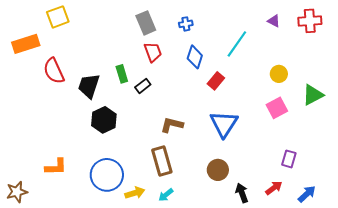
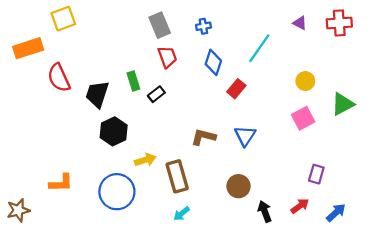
blue triangle: (224, 124) -> (245, 136), size x0.7
brown L-shape: (172, 125) -> (203, 137), moved
yellow arrow: (135, 193) -> (145, 160), moved

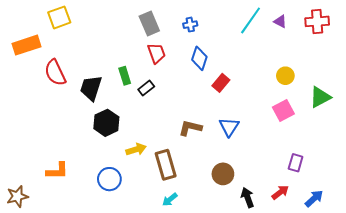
cyan line: (259, 48) -> (251, 20), moved
blue circle: (117, 192) -> (109, 179), size x0.7

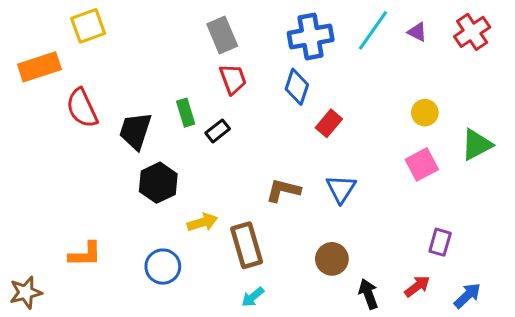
red cross: (317, 21) -> (472, 32), turned -30
blue cross: (190, 25) -> (311, 36), moved, size x2.0

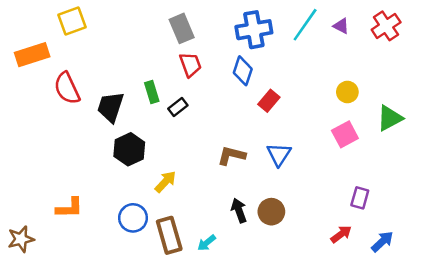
yellow arrow: (202, 222) -> (165, 182), turned -30
brown rectangle: (247, 245) -> (169, 235), moved
black arrow: (368, 294) -> (239, 210), moved

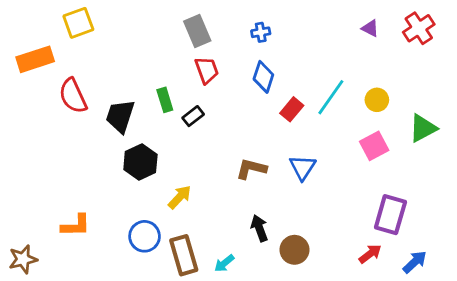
cyan line: (305, 25) -> (331, 97), moved
blue cross: (254, 30) -> (261, 32), moved, size x0.5
purple rectangle: (360, 198) -> (390, 215), size x1.6
brown circle: (271, 212) -> (294, 250), moved

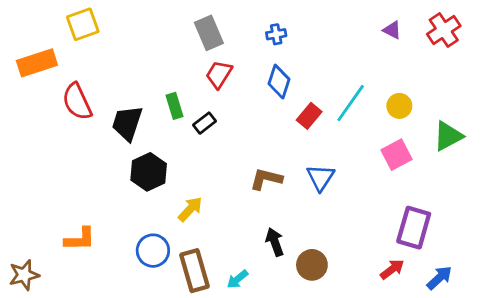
red trapezoid: (207, 70) -> (219, 74), turned -128

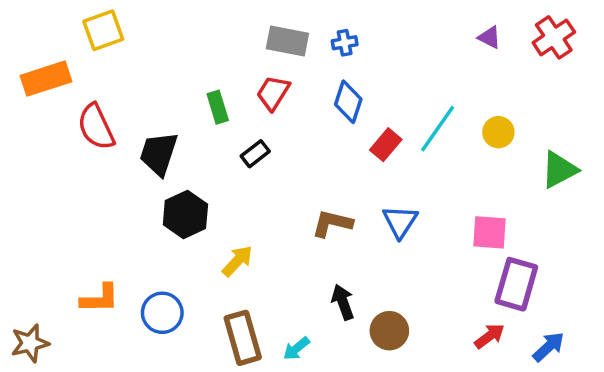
gray rectangle: (209, 33) -> (287, 41), moved, turned -56
green rectangle: (174, 106) -> (218, 107), moved
pink square: (396, 155) -> (489, 232), moved, turned 32
blue circle: (153, 251) -> (162, 313), moved

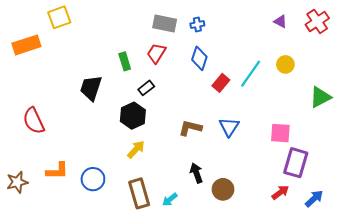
red semicircle: (96, 127) -> (34, 121), moved
yellow circle: (498, 132) -> (285, 64), moved
black hexagon: (185, 214) -> (133, 116), moved
brown star: (30, 343) -> (17, 182), moved

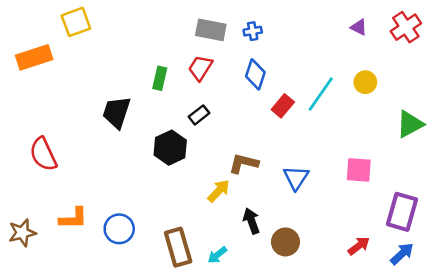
green rectangle: (125, 61) -> (160, 78), turned 30
black rectangle: (146, 88) -> (199, 115), moved
blue triangle: (229, 127) -> (296, 178), moved
yellow arrow: (136, 149) -> (219, 191), moved
purple rectangle: (296, 163) -> (402, 212), moved

